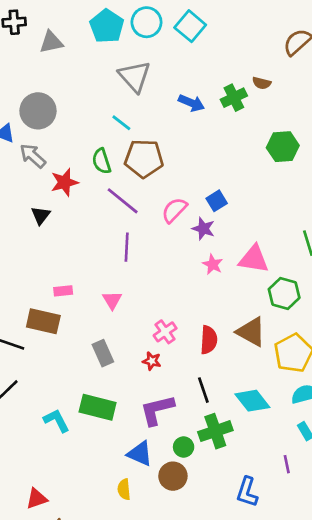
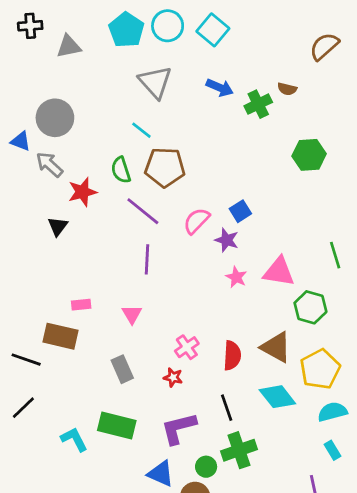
blue arrow: (191, 103) -> (220, 88), moved
cyan diamond: (252, 401) -> (277, 397), moved

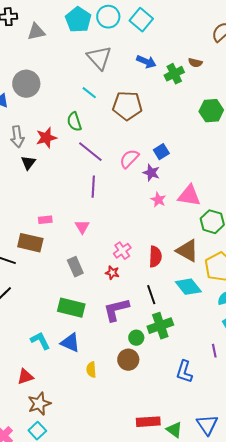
gray arrow: (49, 165) -> (17, 137), moved, turned -140
brown pentagon: (165, 167) -> (127, 106), moved
cyan L-shape: (74, 439) -> (40, 341), moved
blue triangle: (161, 474) -> (70, 343), moved

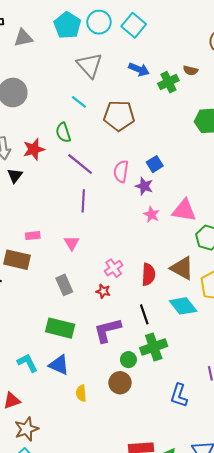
pink semicircle: (129, 159) -> (121, 171), turned -35

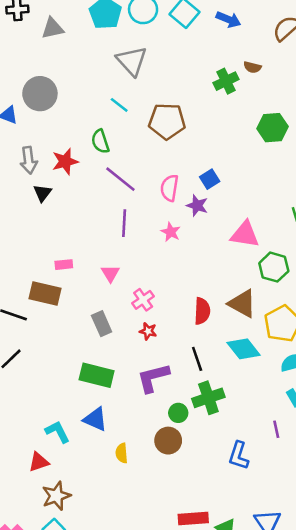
blue arrow: (139, 69) -> (229, 19), moved
pink star: (152, 215) -> (171, 232), moved
pink cross: (114, 268) -> (143, 300), moved
cyan L-shape: (27, 363) -> (58, 432), moved

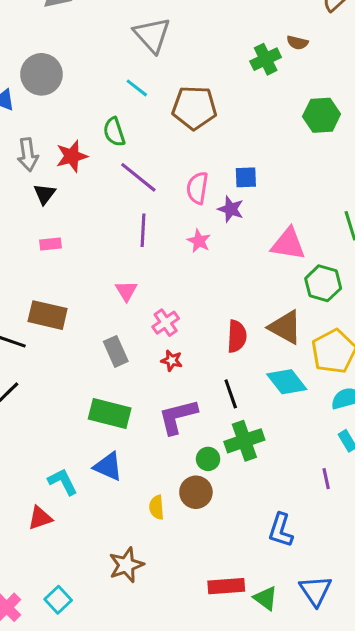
blue square: (210, 179) -> (246, 177), turned 30
pink rectangle: (64, 265) -> (51, 244), moved
yellow semicircle: (122, 453) -> (157, 507), moved
blue L-shape: (239, 456) -> (281, 530), moved
brown star: (56, 496) -> (126, 565), moved

